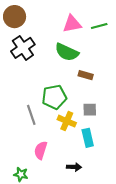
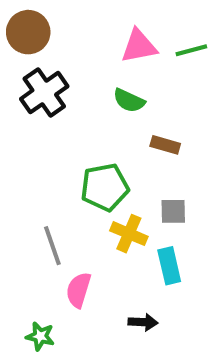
green semicircle: (67, 52) -> (129, 101), size x0.7
gray line: (31, 115) -> (52, 246), moved

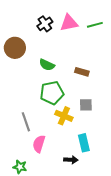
brown circle: (28, 32) -> (15, 48), moved
black cross: (44, 93) -> (45, 24), moved, size x0.7
green semicircle: (129, 101) -> (47, 65), moved
cyan rectangle: (169, 266) -> (84, 143), moved

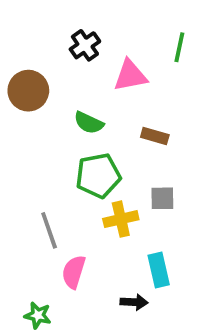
pink triangle: (69, 23) -> (130, 76), moved
green line: (95, 25) -> (179, 47), turned -63
yellow cross: (64, 116) -> (121, 219), turned -36

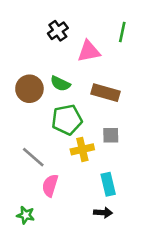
brown circle: (28, 91) -> (29, 89), moved
brown rectangle: (155, 136) -> (106, 93), size x1.5
gray line: (49, 230) -> (33, 157), turned -30
black arrow: (134, 302) -> (103, 213), moved

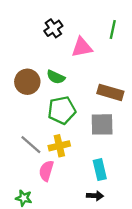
brown rectangle: (106, 93) -> (110, 92), moved
gray square: (111, 135) -> (102, 124), size x1.5
yellow cross: (82, 149) -> (59, 146), moved

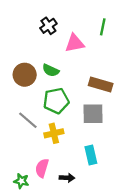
gray line: (31, 145) -> (28, 120), moved
pink semicircle: (46, 171) -> (42, 168), moved
black arrow: (95, 196) -> (67, 178), moved

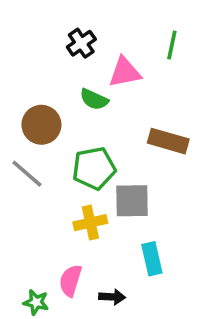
green semicircle: (51, 70) -> (94, 99), moved
gray square: (93, 114) -> (132, 201), moved
gray line: (28, 120) -> (27, 174), moved

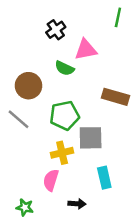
green line: (172, 45) -> (118, 17), moved
pink semicircle: (70, 281) -> (51, 180), moved

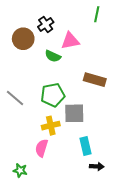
brown circle: (28, 86) -> (23, 39), moved
black arrow: (77, 204) -> (97, 166), moved

